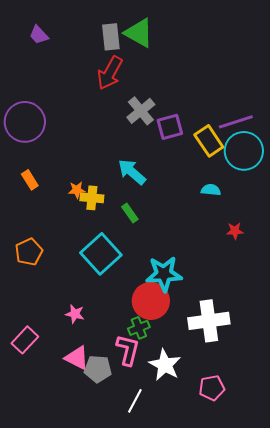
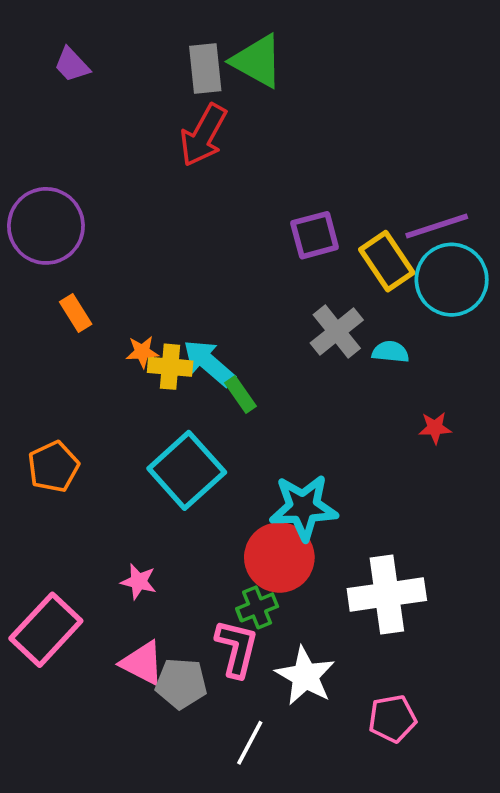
gray cross: (141, 111) -> (337, 331), moved
cyan arrow: (132, 172) -> (209, 363), moved
orange rectangle: (30, 180) -> (76, 313), moved
pink rectangle: (25, 340) -> (46, 630), size x1.4

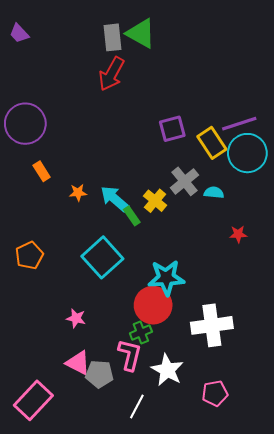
purple trapezoid: (72, 65) -> (19, 33), moved
yellow cross: (170, 367) -> (155, 201), moved, turned 35
pink rectangle: (46, 630) -> (33, 400), moved

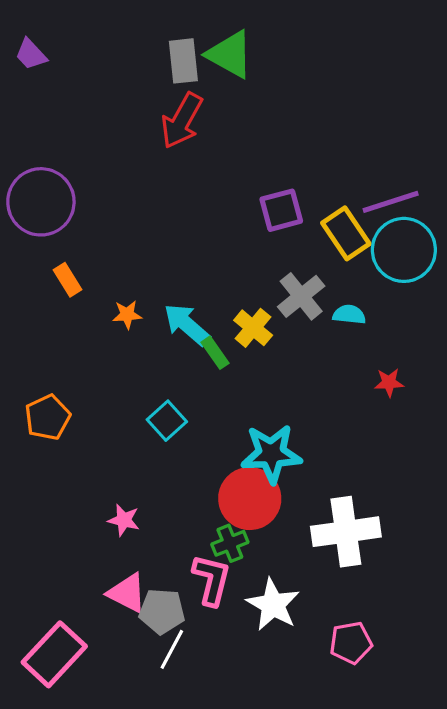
cyan square: (102, 257) -> (167, 421), size x0.6
white line: (137, 407) -> (172, 649), moved

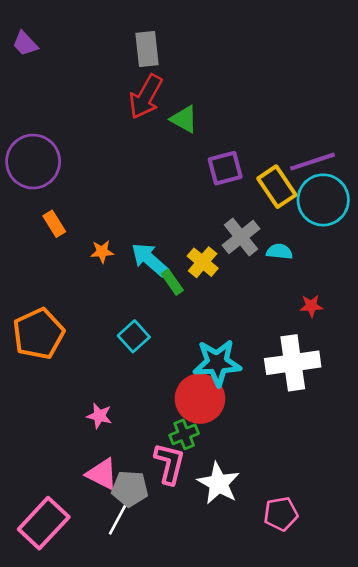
green triangle: (230, 54) -> (184, 119), moved, size x0.7
orange pentagon: (48, 417) -> (38, 334), size x1.4
white cross: (346, 532) -> (293, 363), moved
white line: (172, 649) -> (118, 519), moved

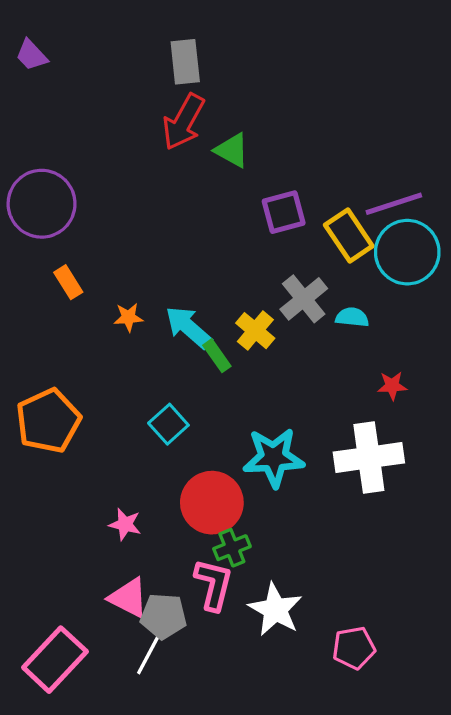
red circle: (200, 399) -> (212, 503), moved

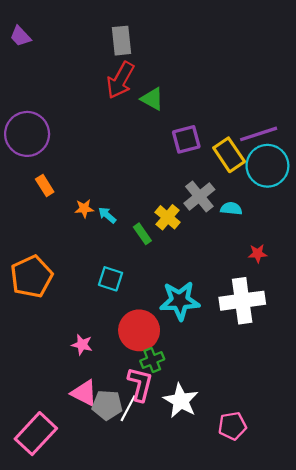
cyan arrow: (188, 327) -> (107, 215), moved, size x0.6
cyan square: (168, 424) -> (111, 279), turned -30
white line: (148, 655) -> (128, 408), moved

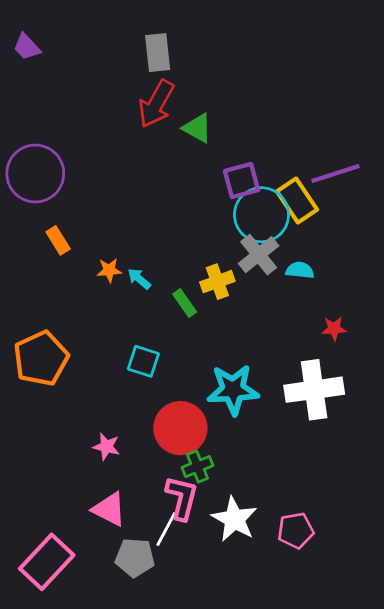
cyan circle: (267, 166) -> (261, 215), moved
yellow cross: (168, 217) -> (217, 282), turned 30
gray pentagon: (107, 405) -> (135, 558), moved
pink pentagon: (232, 426) -> (296, 531), moved

